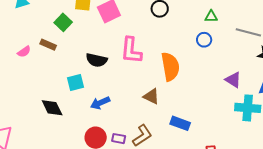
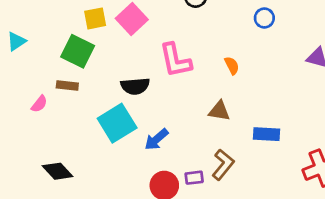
green square: (63, 22) -> (78, 51), size x1.4
orange semicircle: (170, 67) -> (232, 66), size x0.5
cyan square: (75, 83) -> (117, 123), size x1.6
black diamond: (52, 108) -> (58, 171), moved

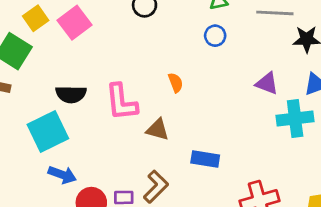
yellow square: (95, 18) -> (36, 18), turned -30
pink L-shape: (175, 60) -> (121, 102), moved
blue arrow: (156, 139) -> (62, 175), moved, turned -125

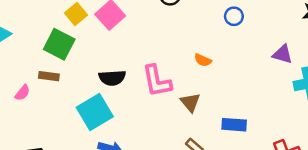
orange semicircle: (176, 83) -> (203, 60), turned 140
brown triangle: (158, 130) -> (190, 102), turned 40

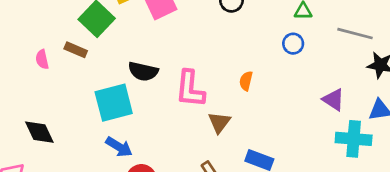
orange semicircle: (203, 60) -> (246, 81), turned 63
pink semicircle: (22, 93) -> (42, 59), turned 112

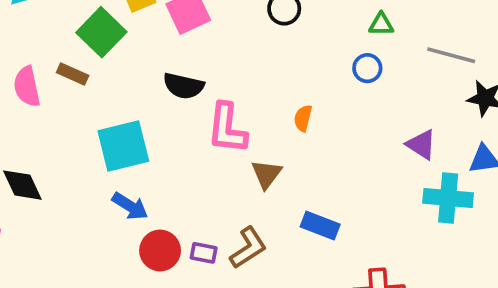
pink semicircle: (42, 59) -> (27, 86), size x1.5
black semicircle: (143, 71) -> (183, 86), moved

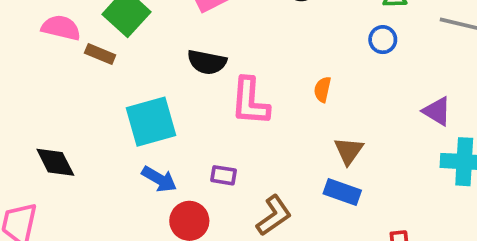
pink semicircle: (27, 86) -> (61, 28), moved, turned 117
brown triangle: (266, 174) -> (349, 151), moved
purple rectangle: (204, 253) -> (224, 175), moved

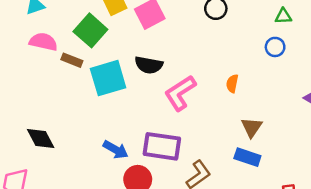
pink L-shape: (250, 102) -> (180, 93), turned 54
cyan square: (151, 122) -> (108, 78), moved
purple rectangle: (224, 175) -> (162, 146), size x2.0

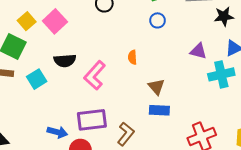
cyan square: (108, 78) -> (37, 79), size x0.7

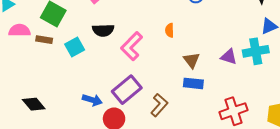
purple triangle: (198, 51) -> (229, 57), moved
purple rectangle: (92, 120) -> (127, 90), turned -36

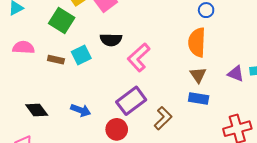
pink semicircle: (19, 30) -> (23, 47), moved
orange semicircle: (169, 30) -> (197, 42), moved, size x2.0
brown rectangle: (44, 40) -> (56, 60), moved
blue arrow: (92, 100) -> (81, 110), moved

